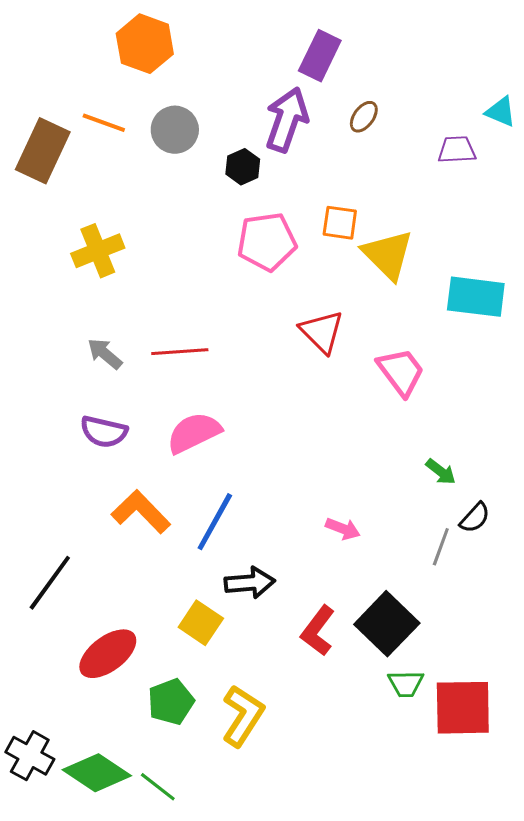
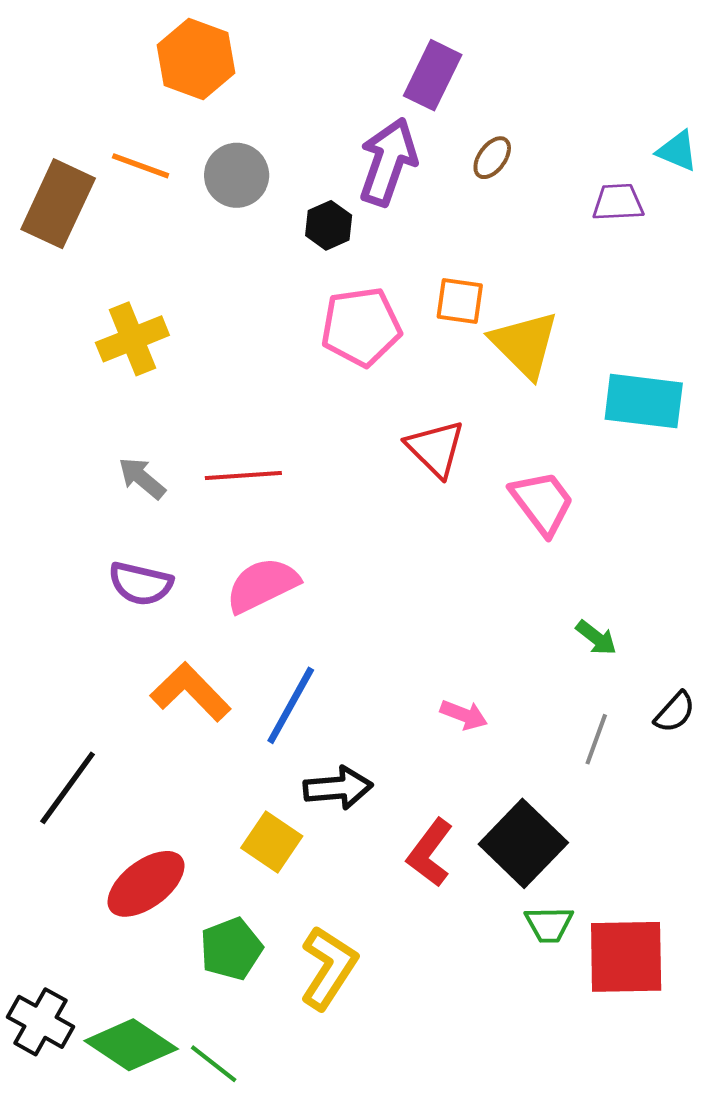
black semicircle: (475, 518) -> (675, 712), moved

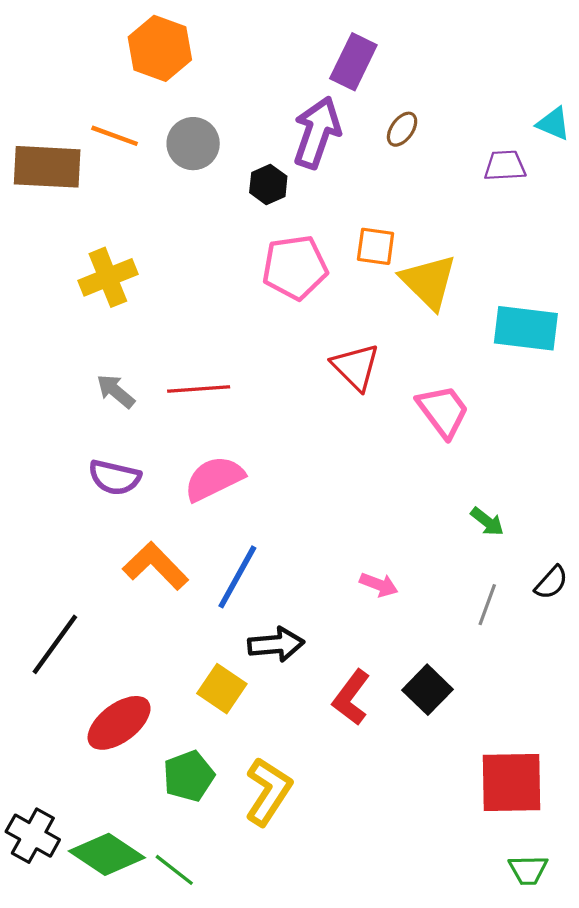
brown rectangle: (58, 204) -> (47, 167), turned 68
black square: (523, 843) -> (427, 690), size x0.7
green trapezoid: (549, 924) -> (528, 870), moved

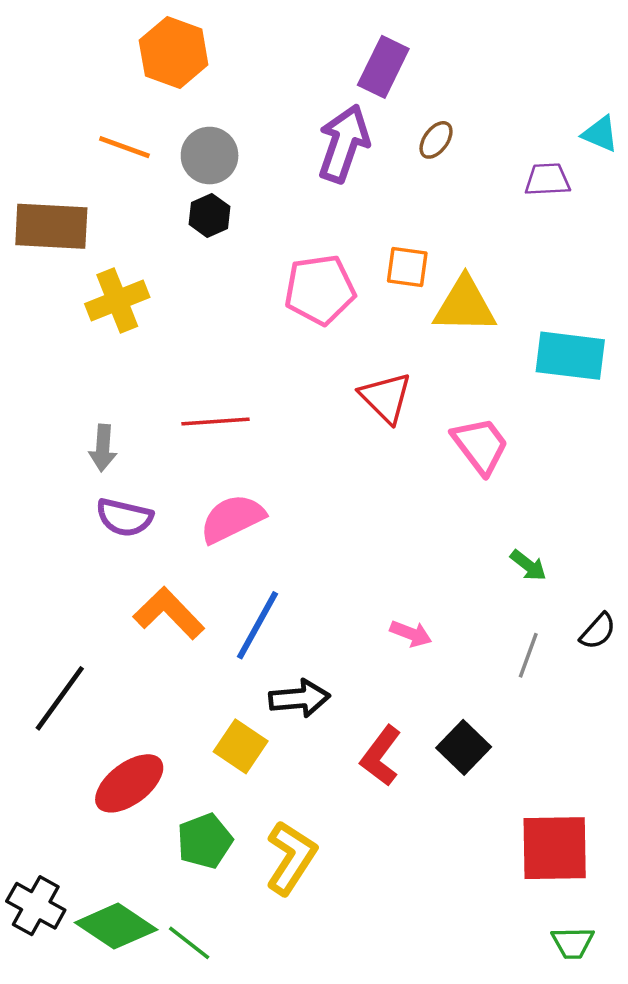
brown rectangle: (47, 167) -> (51, 226), moved
black hexagon: (268, 184) -> (210, 215), moved
yellow triangle: (429, 282) -> (465, 305), turned -44
gray arrow: (116, 391) -> (103, 448), moved, turned -126

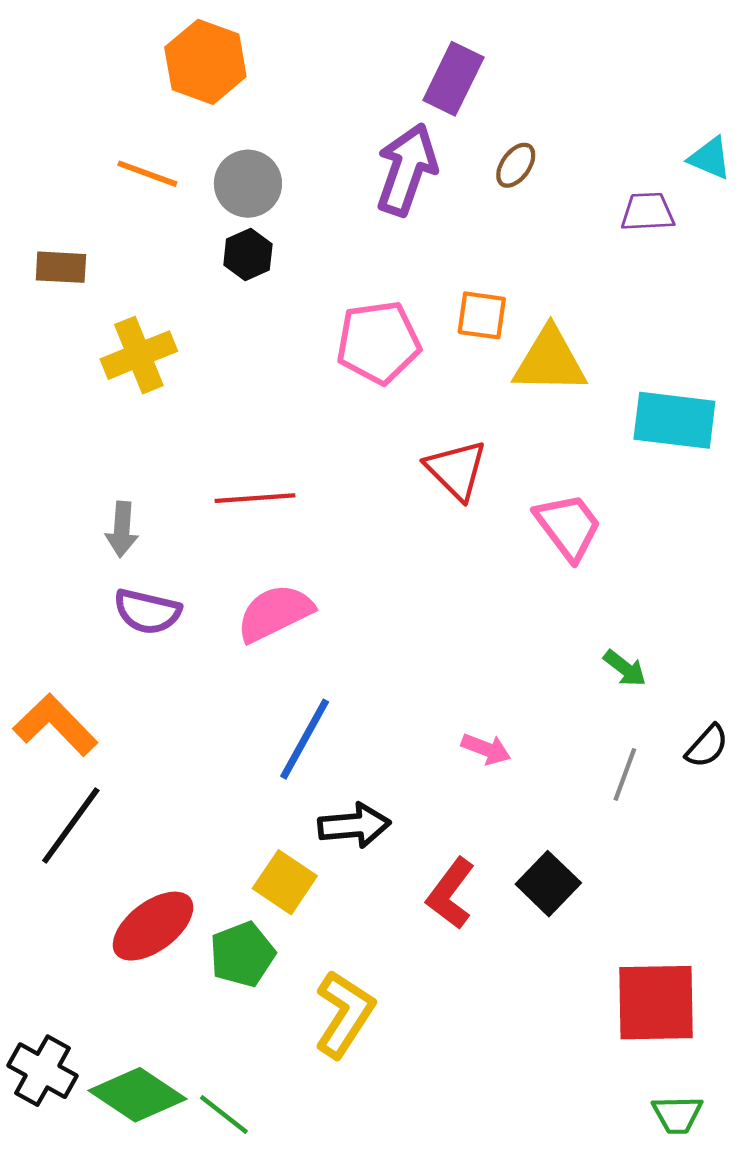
brown rectangle: (51, 226) -> (61, 267), size x0.6
orange L-shape: (169, 613) -> (55, 725), moved
green pentagon: (205, 841) -> (242, 954), moved

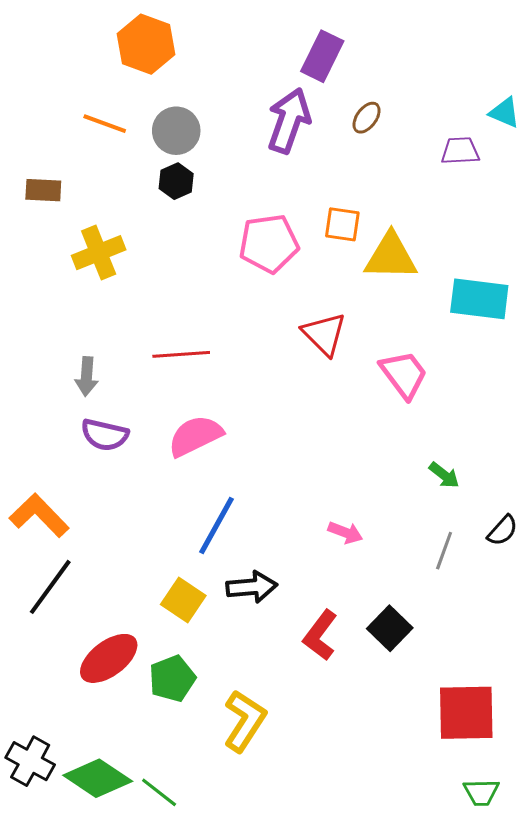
yellow square: (285, 882) -> (183, 600), moved

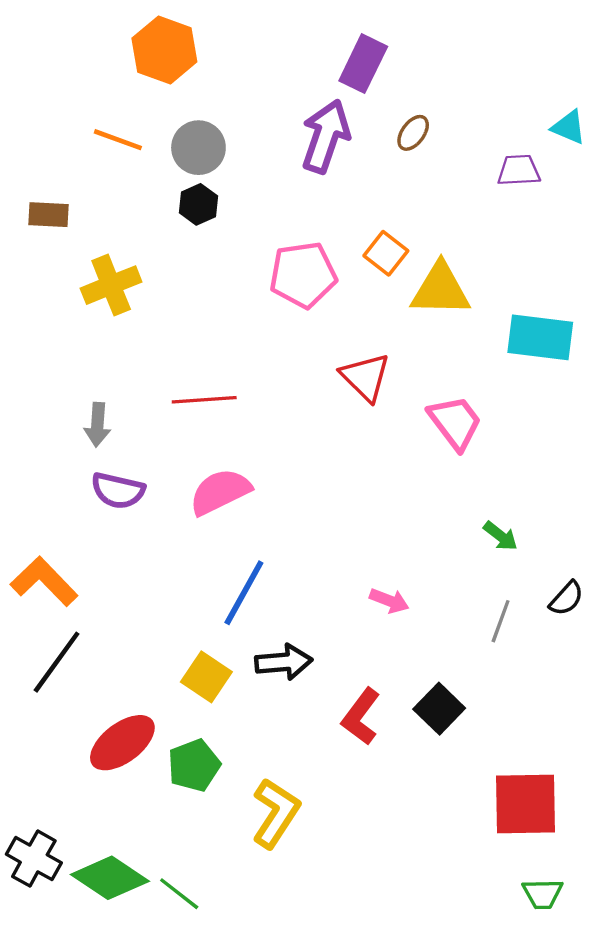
orange square: (342, 224) -> (386, 253), turned 30

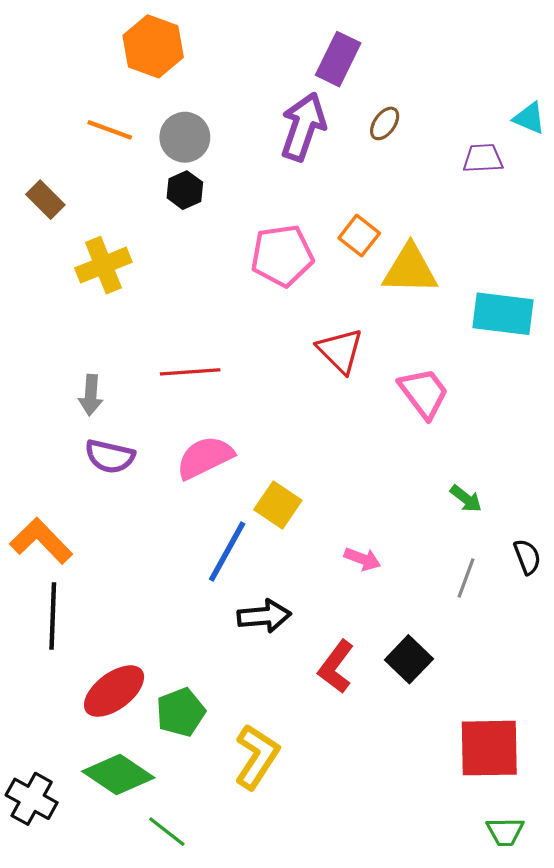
brown rectangle: (49, 215) -> (45, 200), turned 42
black semicircle: (566, 598) -> (527, 557), turned -63
black line: (57, 662) -> (53, 616), turned -34
yellow square: (206, 677) -> (278, 505), moved
green diamond: (110, 878) -> (118, 775), moved

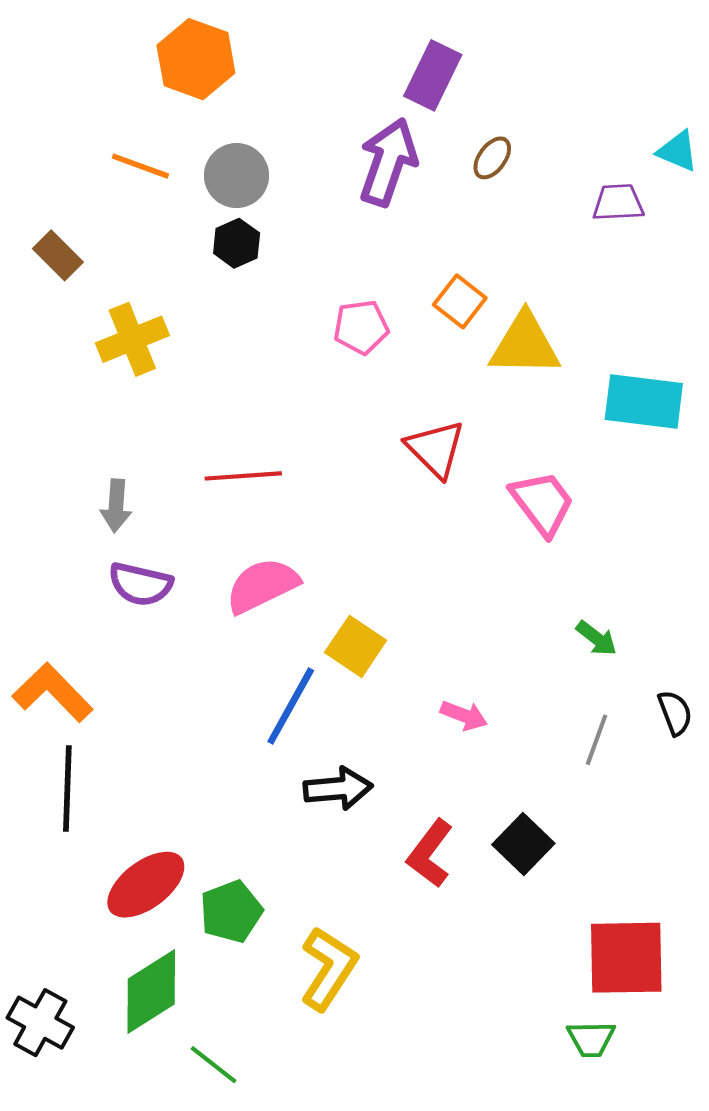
pink pentagon: (282, 256) -> (361, 327), size x0.7
green diamond: (118, 775) -> (151, 992), turned -66
green trapezoid: (505, 832) -> (591, 1039), moved

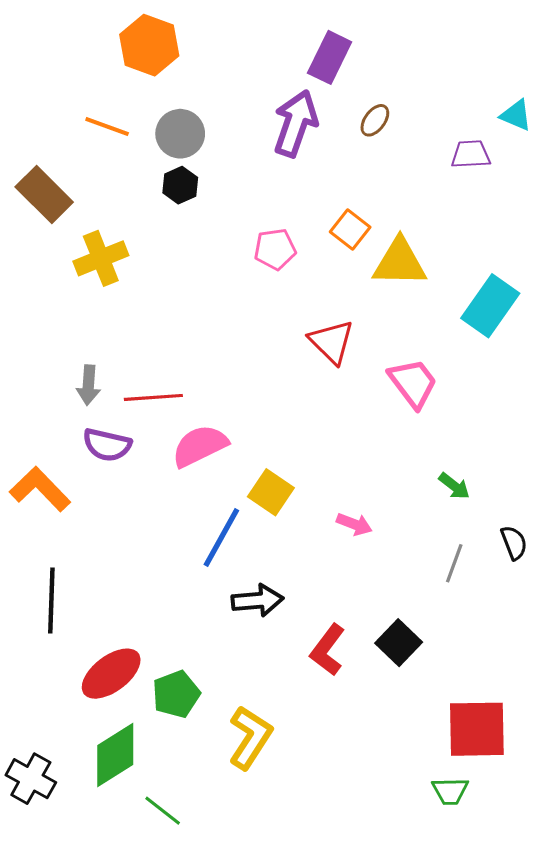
brown rectangle: (58, 255) -> (44, 194), size x1.5
cyan rectangle: (644, 402) -> (490, 306), turned -62
red line: (243, 476) -> (153, 397), moved
orange L-shape: (52, 692) -> (40, 489), moved
pink arrow: (464, 715) -> (354, 524), moved

